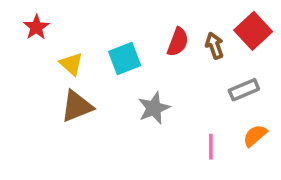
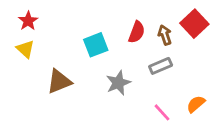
yellow triangle: (71, 64) -> (25, 49), moved
gray rectangle: (244, 90) -> (161, 66), moved
pink line: (211, 147) -> (162, 112), turned -42

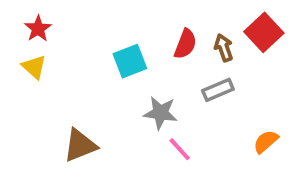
brown triangle: (59, 81) -> (80, 145), moved
gray star: (118, 83) -> (160, 113), turned 30
pink line: (162, 112) -> (180, 149), moved

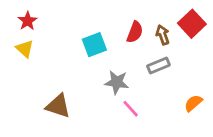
brown triangle: (80, 145) -> (58, 106), turned 40

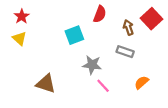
red semicircle: (135, 32) -> (100, 14), moved
gray rectangle: (158, 65) -> (125, 52), turned 42
orange semicircle: (193, 103) -> (142, 82), moved

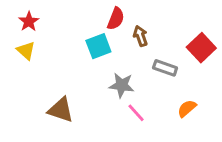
red semicircle: (100, 14) -> (116, 19), moved
red square: (151, 19) -> (201, 48), moved
brown arrow: (128, 27) -> (140, 36), moved

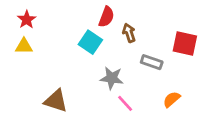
cyan square: (98, 46) -> (90, 42), turned -35
red square: (201, 48) -> (185, 43), turned -35
yellow triangle: (26, 50) -> (24, 46), turned -42

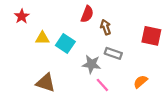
cyan square: (90, 42) -> (65, 44), moved
yellow triangle: (24, 46) -> (42, 38), moved
gray rectangle: (152, 62) -> (113, 53), moved

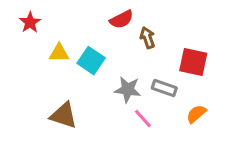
red semicircle: (87, 14) -> (122, 19), turned 42
red square: (151, 36) -> (193, 62), moved
gray rectangle: (113, 53) -> (164, 88), moved

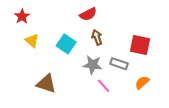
brown arrow: (147, 38) -> (97, 37), moved
yellow triangle: (59, 53) -> (32, 41), moved, turned 40

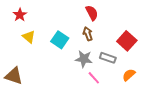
red semicircle: (88, 14) -> (92, 13), moved, turned -91
red square: (140, 45) -> (127, 41), turned 30
brown triangle: (46, 84) -> (14, 76), moved

